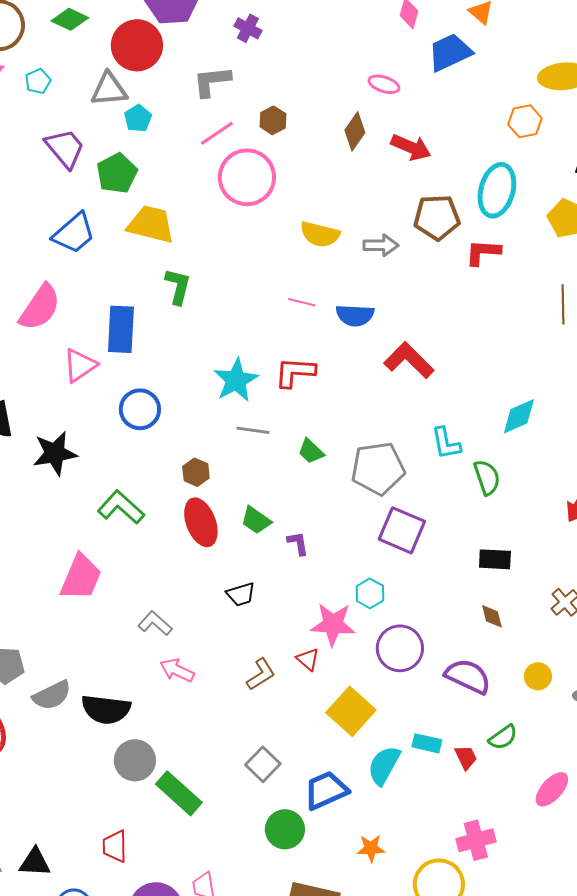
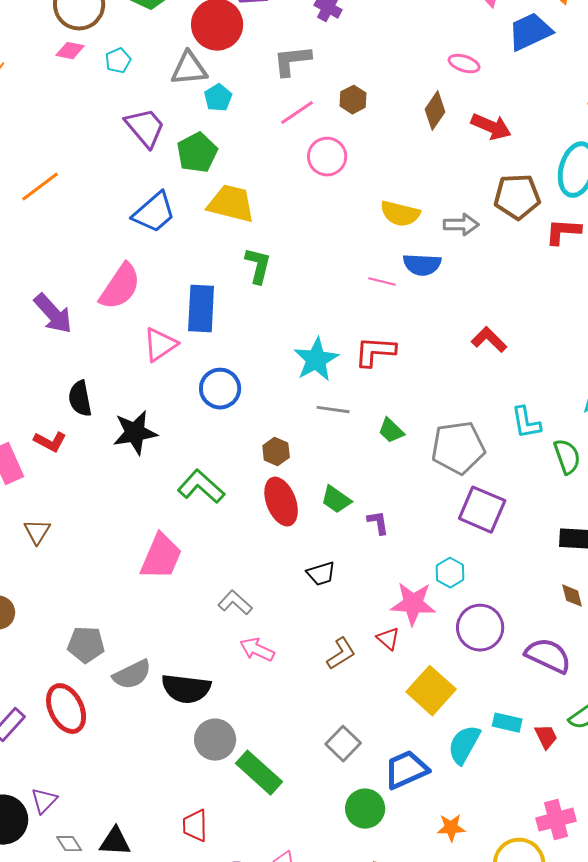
pink circle: (247, 177) -> (327, 157), size x0.7
blue semicircle: (355, 315) -> (422, 265), moved
red L-shape: (409, 360) -> (489, 340), size x0.7

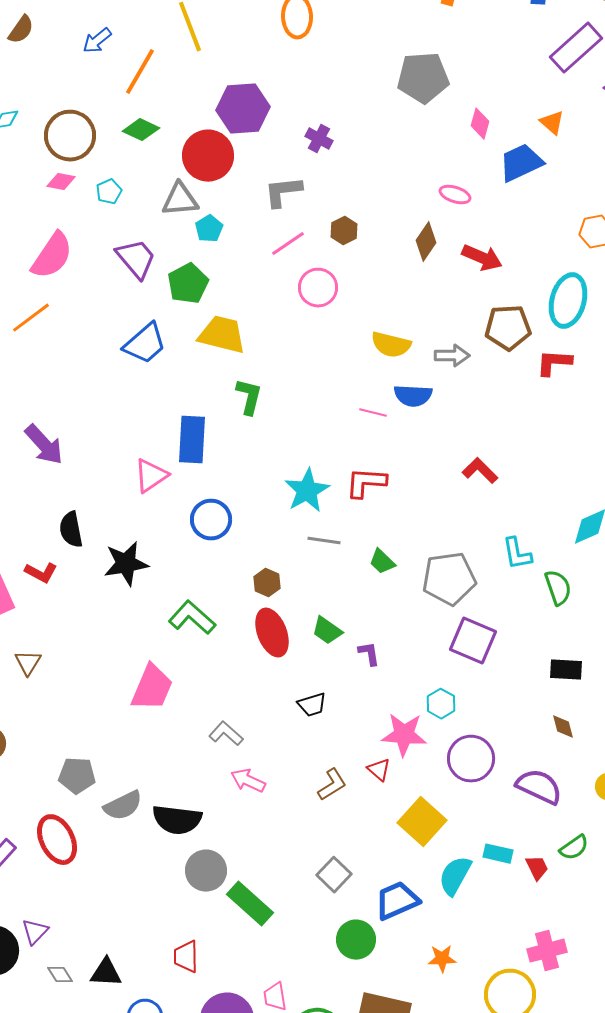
pink semicircle: (120, 287) -> (52, 256), moved

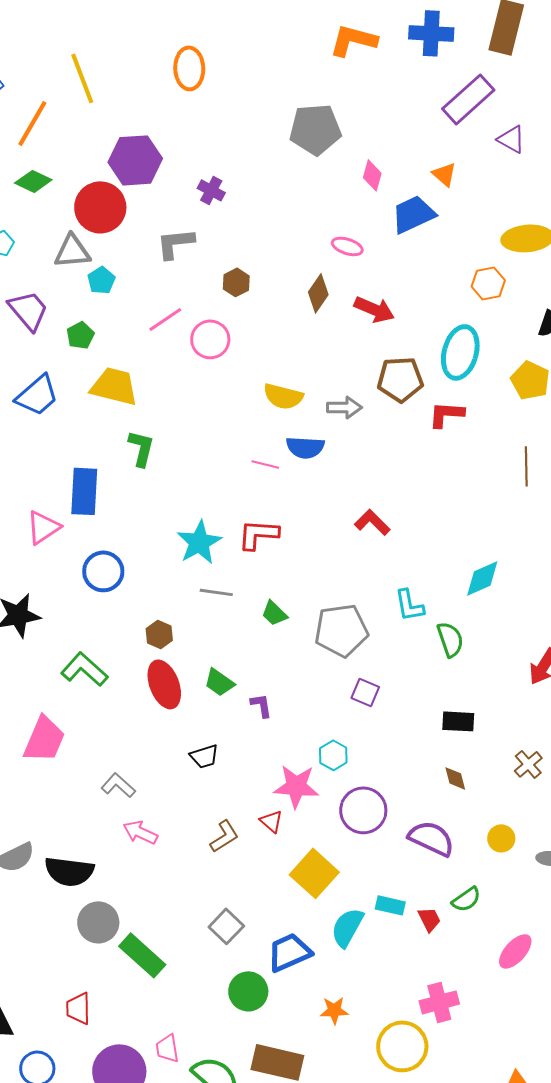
pink line: (288, 244) -> (165, 319), moved
green pentagon: (188, 284) -> (80, 335), size x0.7
purple square: (473, 641) -> (365, 692), size x0.6

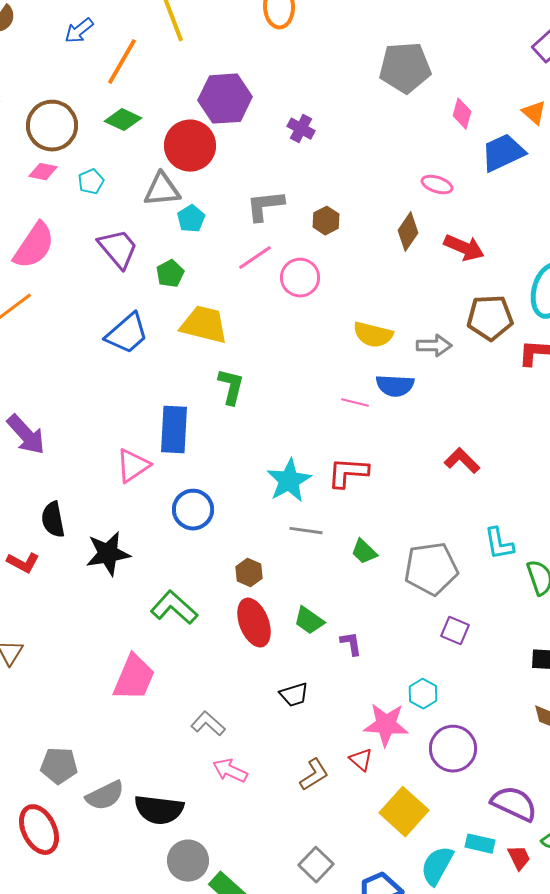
gray L-shape: (175, 243) -> (265, 206), moved
purple semicircle: (431, 838) -> (514, 804), moved

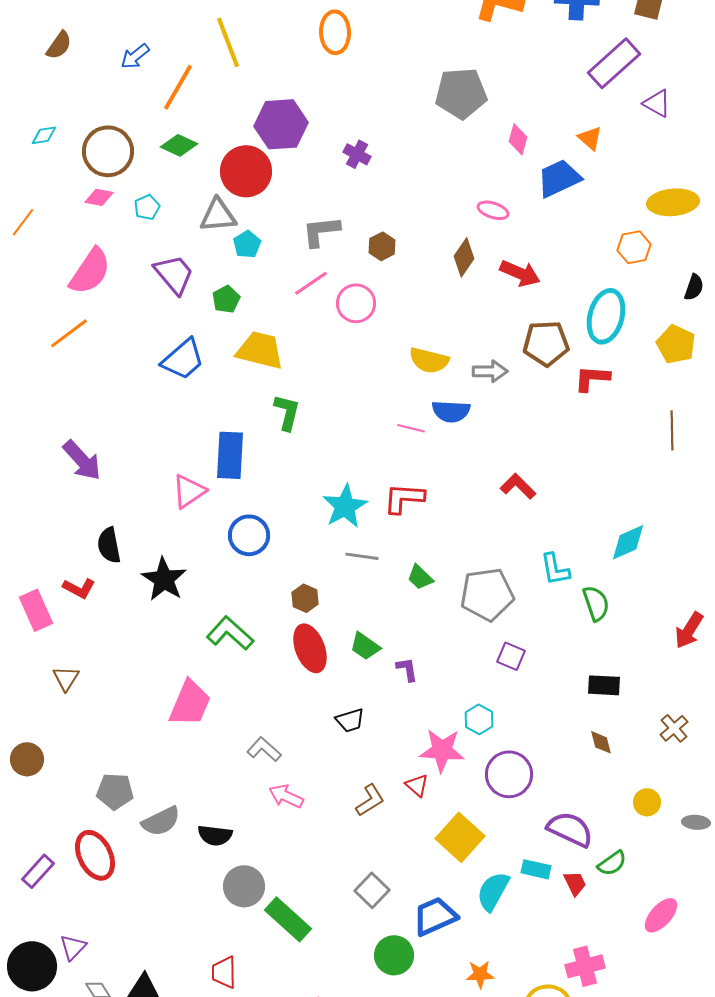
black star: (108, 554) -> (164, 579), turned -30
black semicircle: (159, 810) -> (215, 835), size x0.7

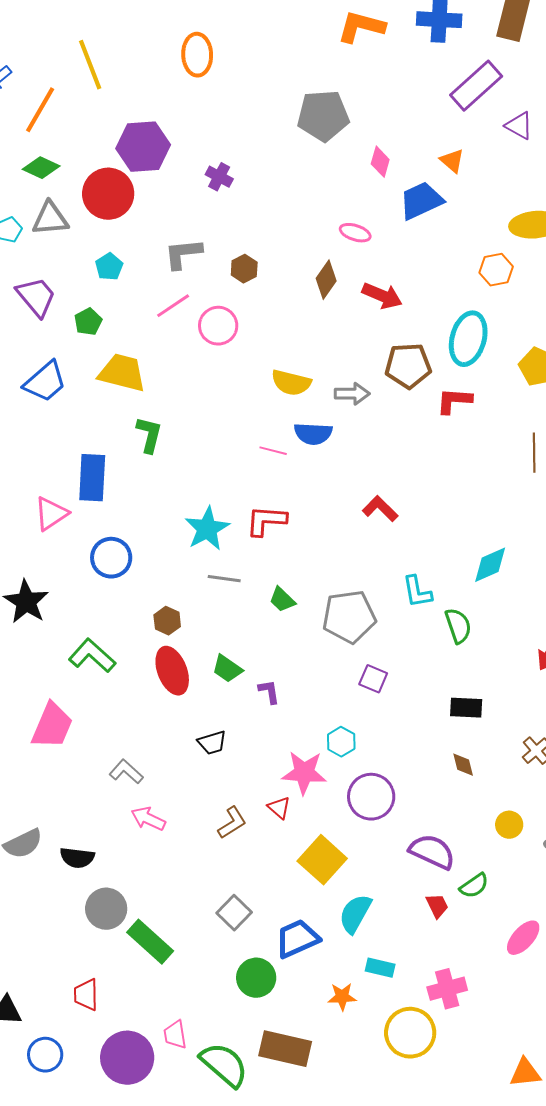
gray triangle: (218, 215) -> (50, 219), moved
cyan rectangle: (536, 869) -> (380, 968), moved

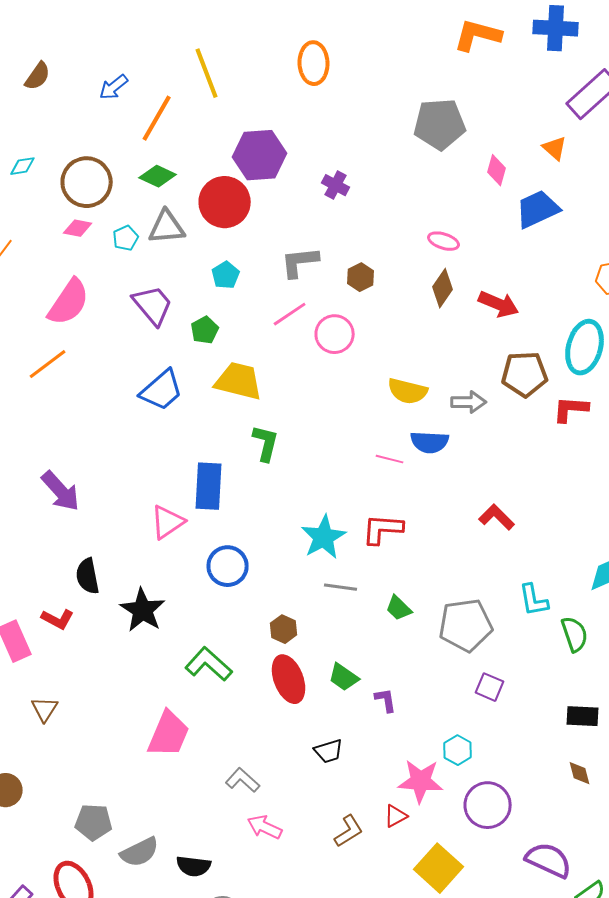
orange triangle: (452, 161) -> (555, 148), moved
pink ellipse: (355, 233) -> (444, 241), moved
red triangle: (279, 808) -> (396, 816), turned 50

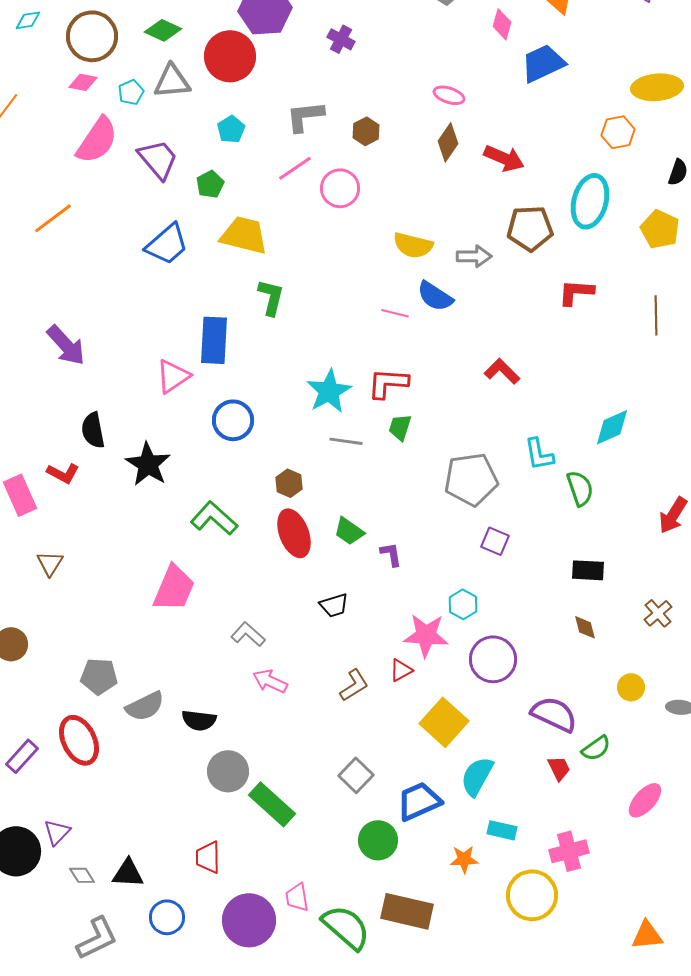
pink semicircle: (69, 302) -> (97, 140), moved
red L-shape: (571, 409) -> (576, 292), moved
blue semicircle: (430, 442) -> (435, 296), turned 30
green trapezoid: (399, 608) -> (400, 427), moved, turned 64

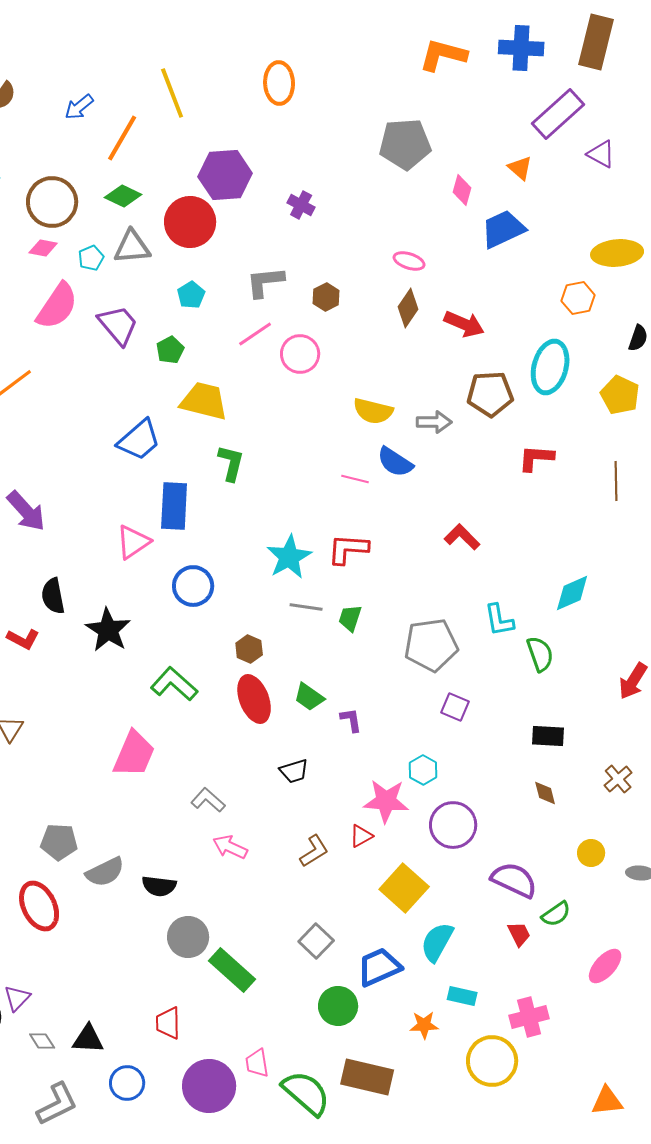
blue trapezoid: (167, 244) -> (139, 440), moved
green trapezoid: (400, 427) -> (350, 618), moved

